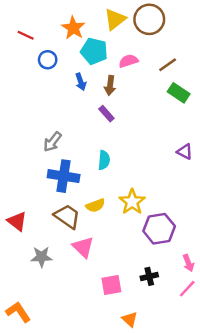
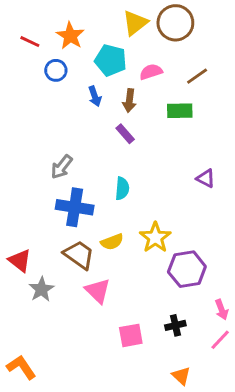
orange star: (73, 28) -> (70, 36), moved
green rectangle: (179, 93) -> (180, 111), moved, turned -35
purple triangle: (185, 152) -> (206, 178), moved
gray star: (42, 257) -> (41, 289), moved, turned -30
orange triangle: (130, 319) -> (181, 376), moved

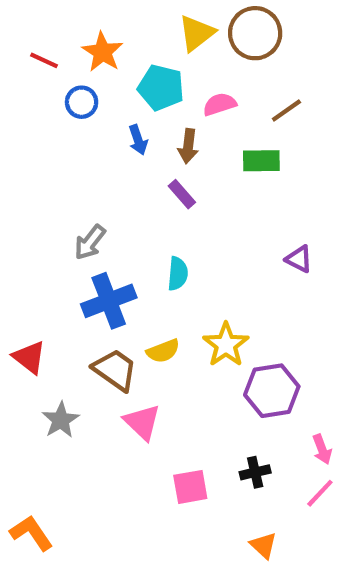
blue cross: (75, 207) -> (109, 301), turned -30
red triangle: (20, 261) -> (29, 357), moved

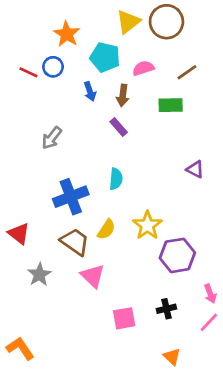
red line: (44, 60) -> (28, 72), moved
gray arrow: (90, 242) -> (52, 138), moved
yellow semicircle: (163, 351) -> (106, 229), turned -35

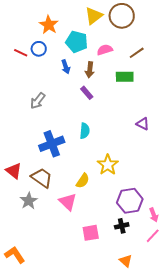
yellow semicircle: (106, 229) -> (83, 181), moved
brown trapezoid: (75, 242) -> (42, 178), moved
purple hexagon: (177, 255) -> (130, 201), moved

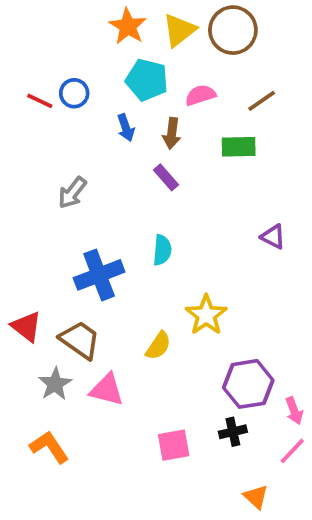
orange star: (49, 25) -> (128, 26), moved
pink triangle: (68, 202) -> (107, 390), moved, turned -30
orange L-shape: (15, 255) -> (49, 447), moved
orange triangle: (126, 261) -> (256, 497), moved

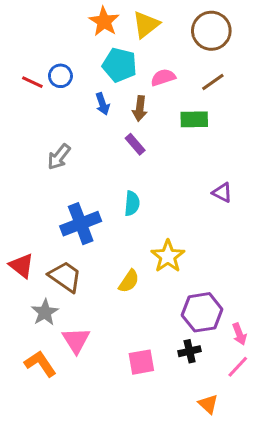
brown circle: (233, 30) -> (211, 31), moved
pink triangle: (107, 390) -> (76, 340), moved, turned 44

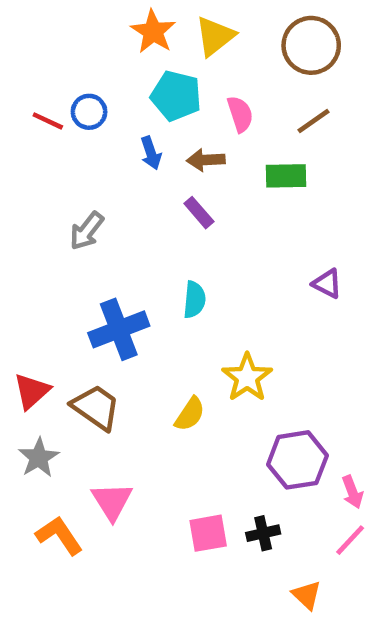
pink semicircle: (163, 77) -> (240, 114), turned 90
brown arrow: (140, 109) -> (206, 160), turned 80
red triangle: (22, 266) -> (32, 391), turned 40
gray star: (45, 312) -> (39, 458), moved
black cross: (190, 351) -> (263, 533), moved

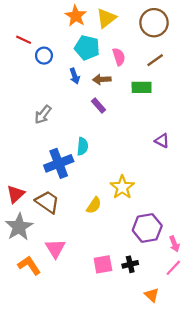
red line: (48, 121) -> (24, 40), moved
cyan semicircle: (194, 300) -> (83, 146), moved
gray star: (39, 458) -> (19, 227), size x1.4

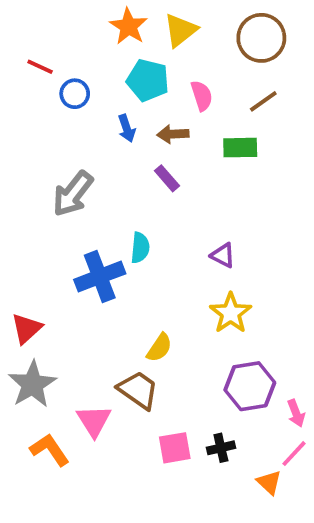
gray arrow: (43, 115) -> (73, 194), size x1.4
purple triangle: (162, 141) -> (223, 255), moved
yellow star: (122, 187) -> (231, 313), moved
brown trapezoid: (47, 202) -> (138, 390), moved
orange triangle: (152, 295) -> (269, 482), moved

